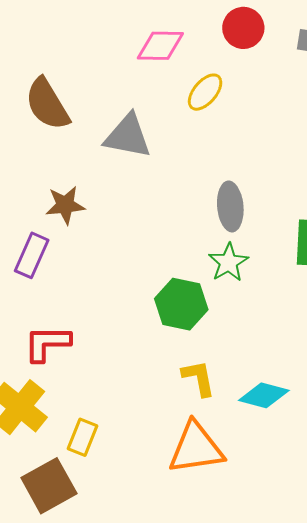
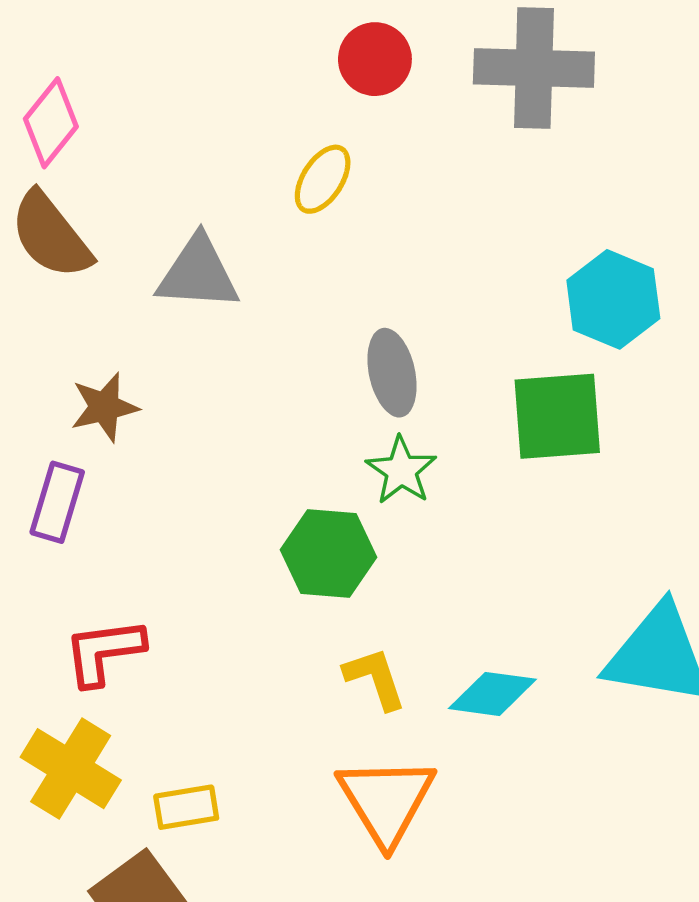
pink diamond: (160, 46) -> (51, 123), moved, turned -45
yellow rectangle: (82, 437) -> (186, 807), turned 66
orange triangle: (196, 448) -> (386, 801), turned -46

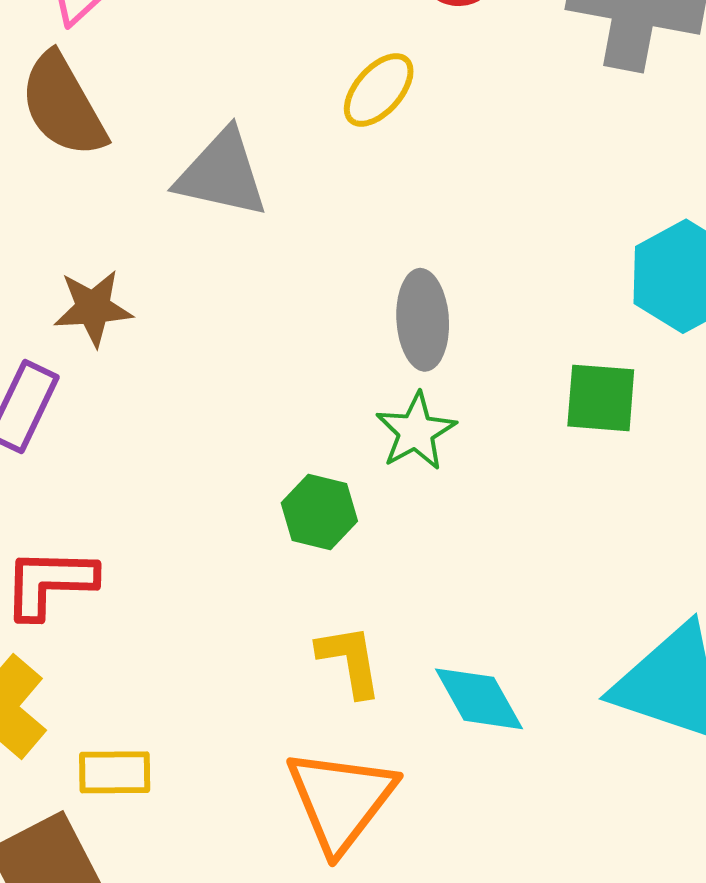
green square: (557, 416) -> (601, 398), size x0.7
green hexagon: (329, 553) -> (319, 512), size x0.7
cyan diamond: (492, 694) -> (479, 699), turned 44

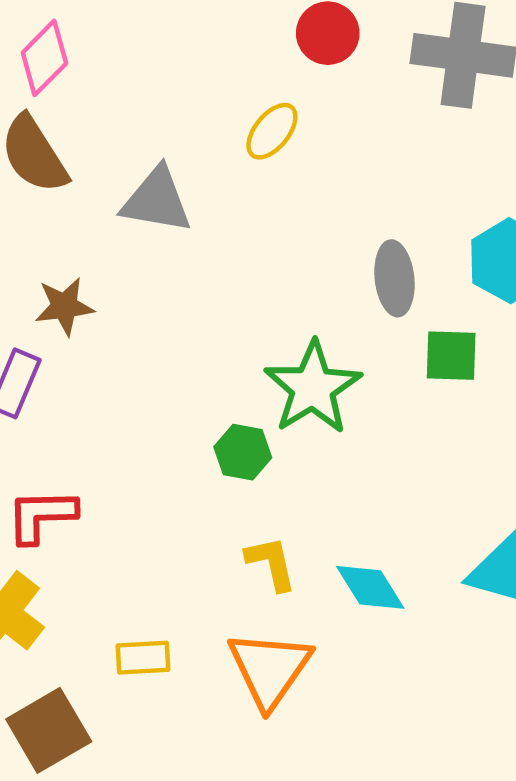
gray ellipse: (423, 320) -> (394, 278), moved
green star: (416, 431) -> (313, 388), size x1.6
yellow rectangle: (115, 772) -> (143, 658), moved

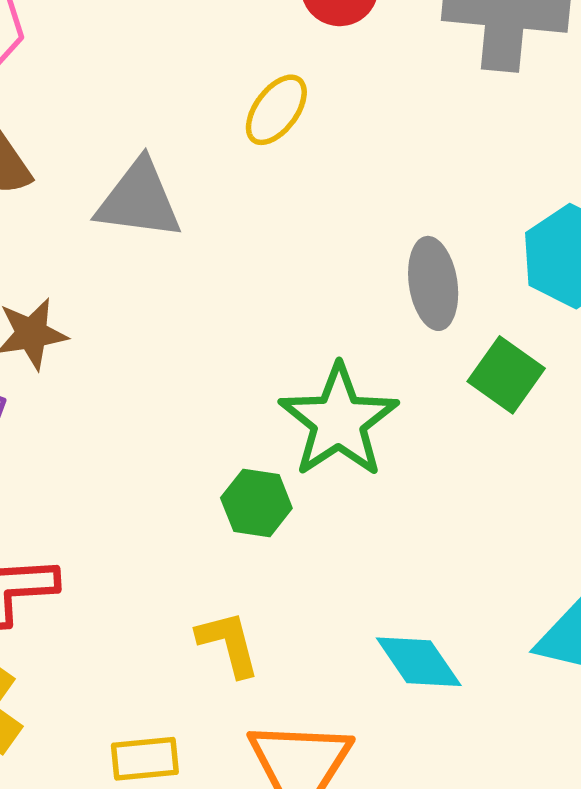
green square: (451, 356) -> (506, 375), turned 36
yellow L-shape: (271, 563) -> (228, 643), moved

